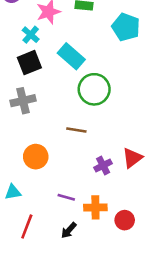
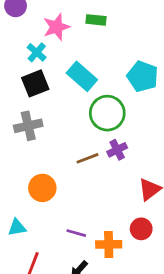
cyan pentagon: (126, 27) -> (143, 76), moved
brown line: (76, 130) -> (88, 158), turned -30
purple cross: (103, 165) -> (117, 150), moved
red circle: (125, 220) -> (141, 229), moved

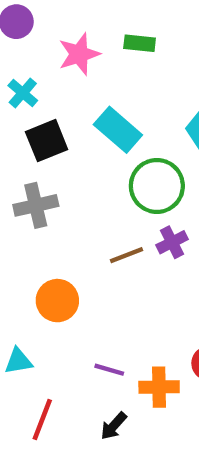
cyan cross: (37, 52) -> (23, 93), moved

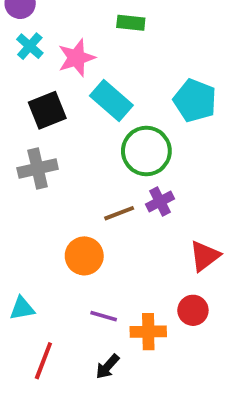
pink star: (79, 54) -> (76, 58), moved
cyan cross: (23, 93) -> (30, 46), moved
orange circle: (57, 301) -> (84, 256), moved

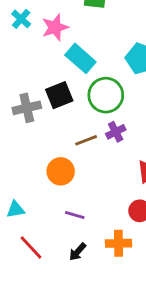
black square: (47, 110) -> (59, 95), moved
orange cross: (148, 332) -> (118, 243), moved
red line: (43, 361) -> (31, 248), turned -64

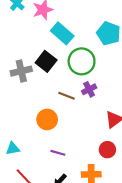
black square: (59, 95) -> (46, 61), turned -30
brown line: (86, 140) -> (66, 96), turned 42

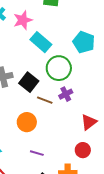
black square: (46, 61) -> (29, 82), moved

